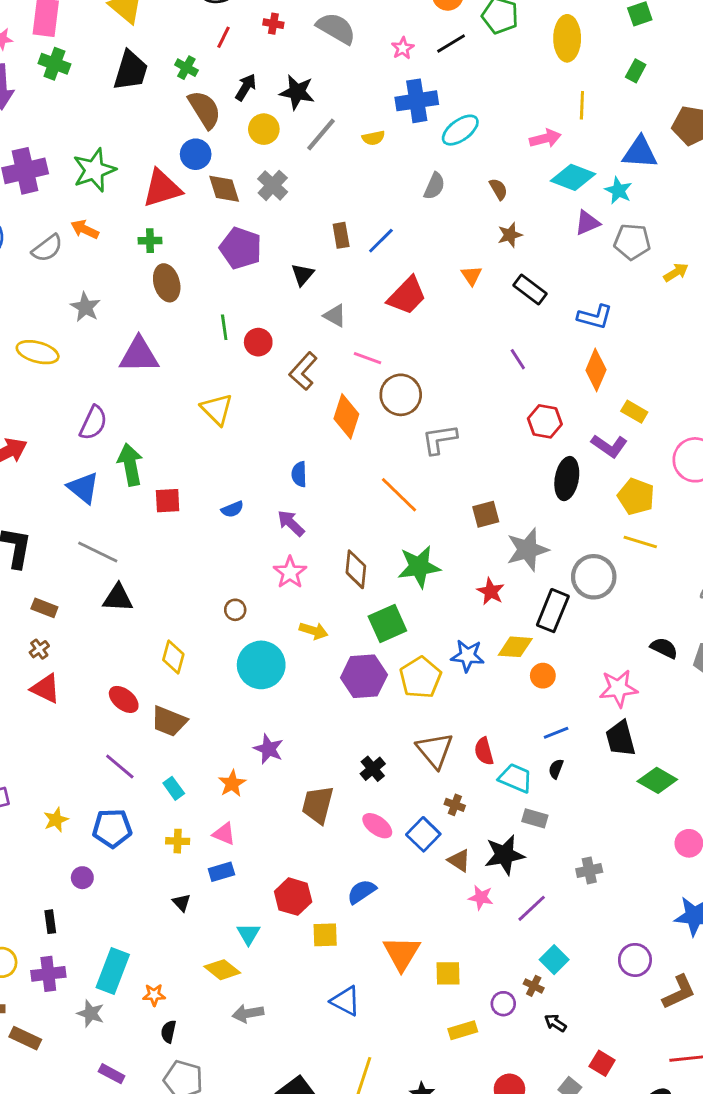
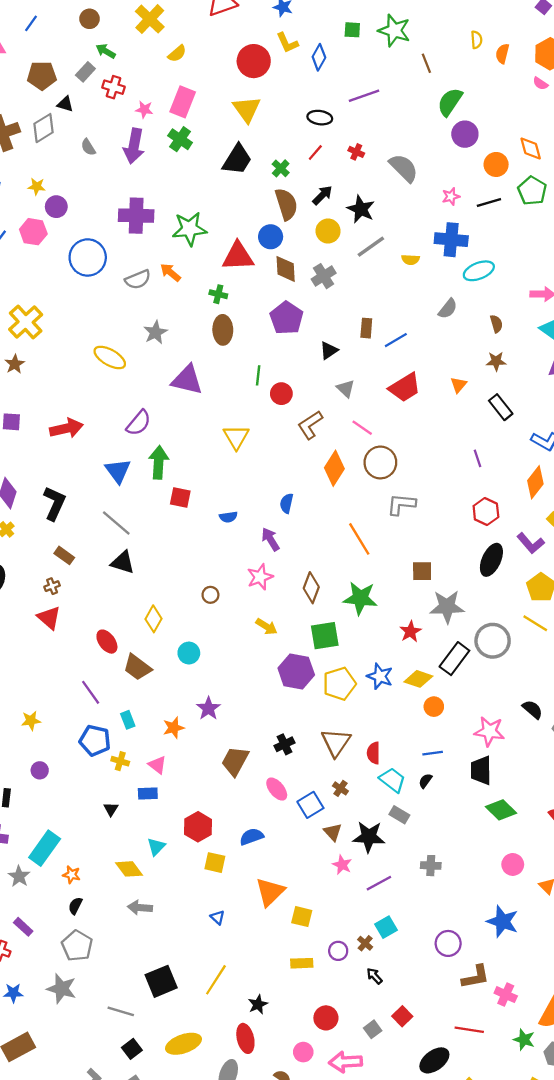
cyan circle: (261, 665) -> (189, 653), moved, size x0.6
blue pentagon: (112, 828) -> (95, 740), moved
blue triangle: (346, 1001) -> (217, 917), size x0.6

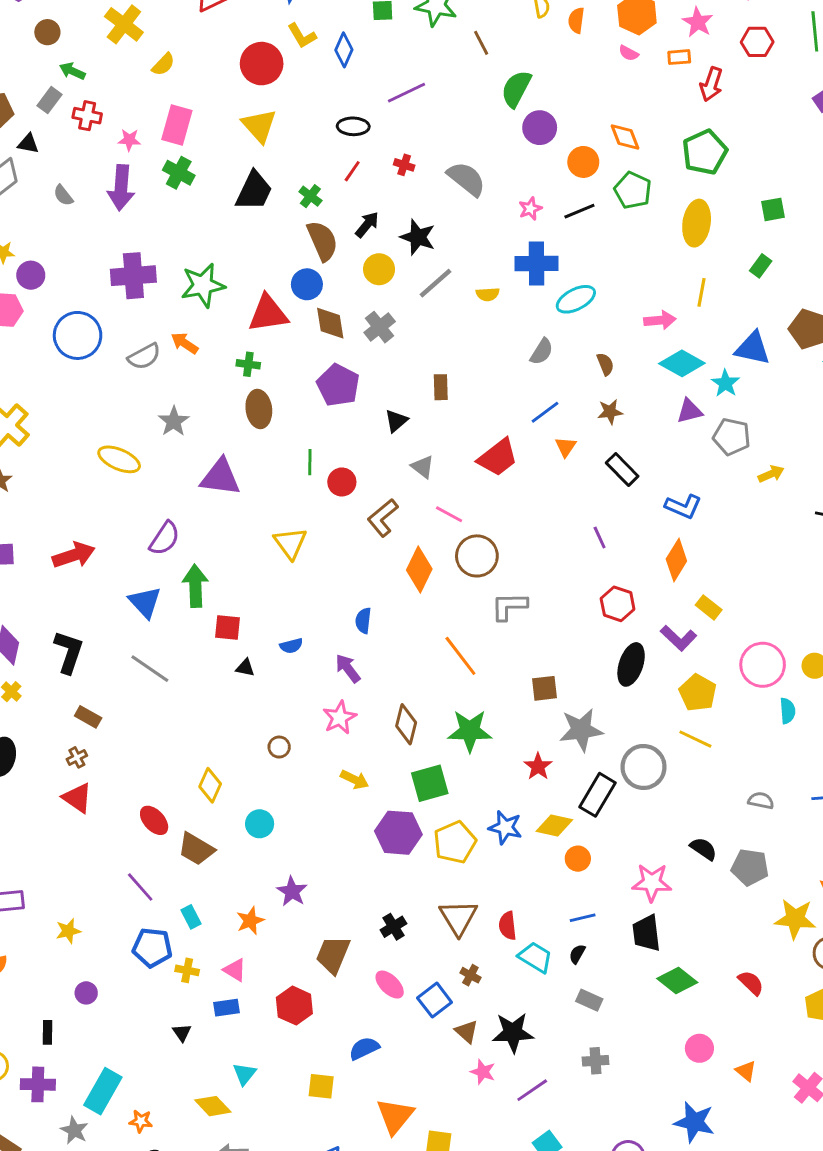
blue line: (396, 340) -> (545, 412), moved
black triangle: (123, 562) -> (245, 668), moved, size x0.6
gray rectangle: (399, 815) -> (589, 1000), moved
red hexagon: (198, 827) -> (294, 1006), moved

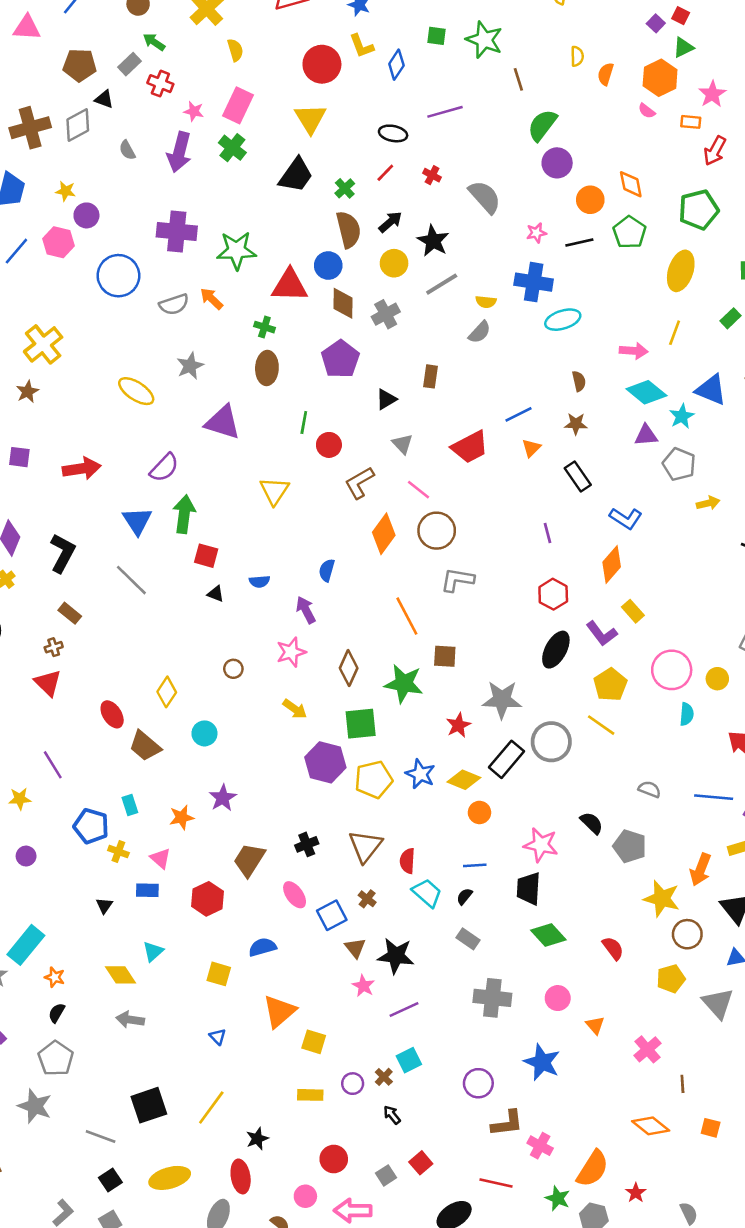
yellow semicircle: (163, 64) -> (235, 50), turned -70
gray semicircle: (542, 352) -> (480, 332), moved
brown square: (545, 688) -> (445, 656), moved
purple line: (140, 887) -> (53, 765), moved
gray cross: (595, 1061) -> (492, 998), moved, size x1.6

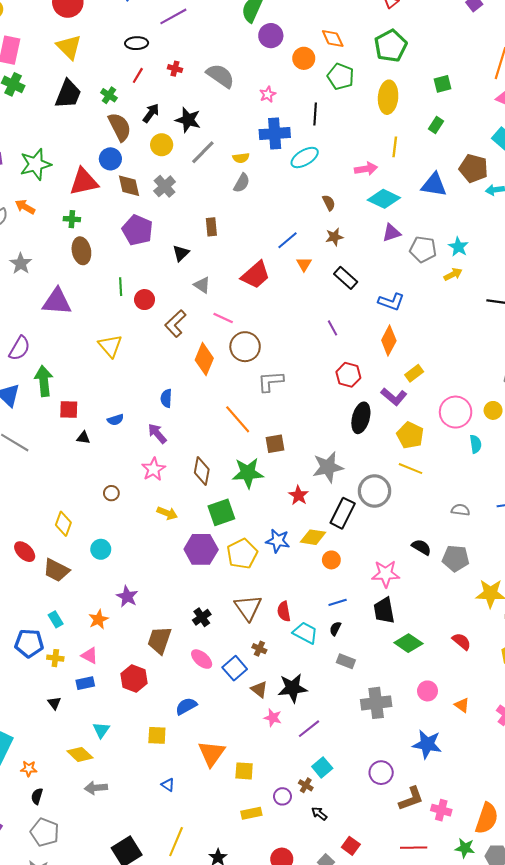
black line: (579, 242) -> (315, 114), moved, turned -60
cyan star: (682, 416) -> (458, 247), moved
yellow rectangle: (633, 611) -> (414, 373), turned -72

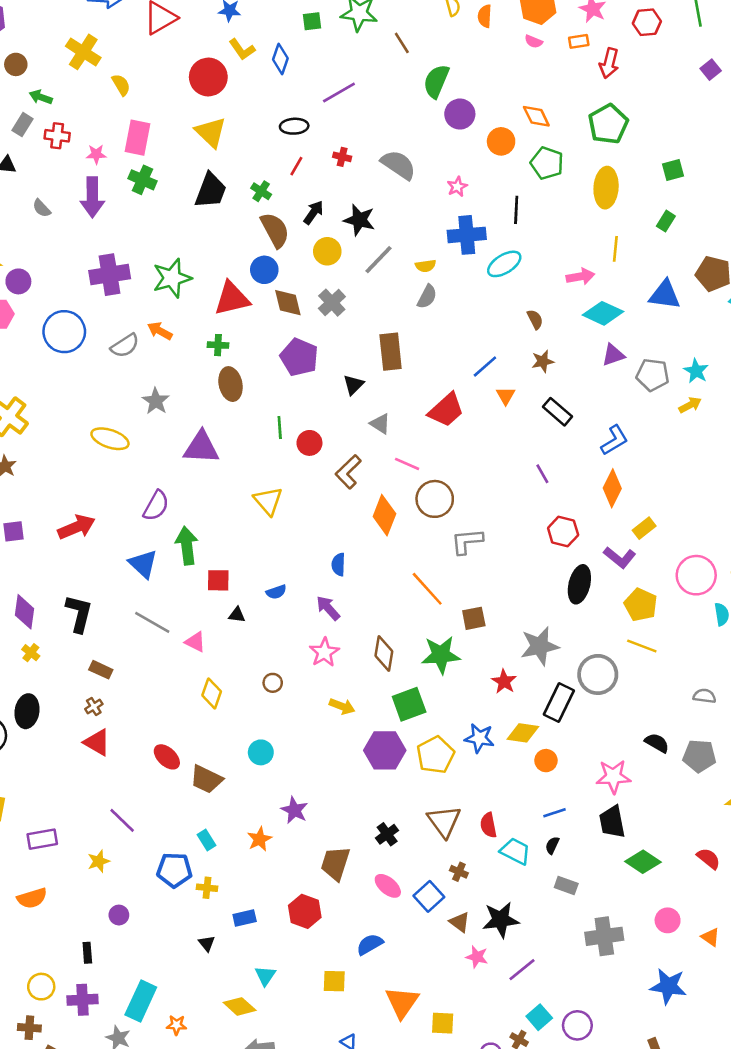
brown rectangle: (211, 227) -> (391, 352), size x1.6
blue L-shape: (391, 302) -> (614, 440), turned -50
yellow diamond: (63, 524) -> (212, 693), moved
pink triangle: (90, 656) -> (195, 642), moved
purple circle: (381, 773) -> (577, 1025), moved

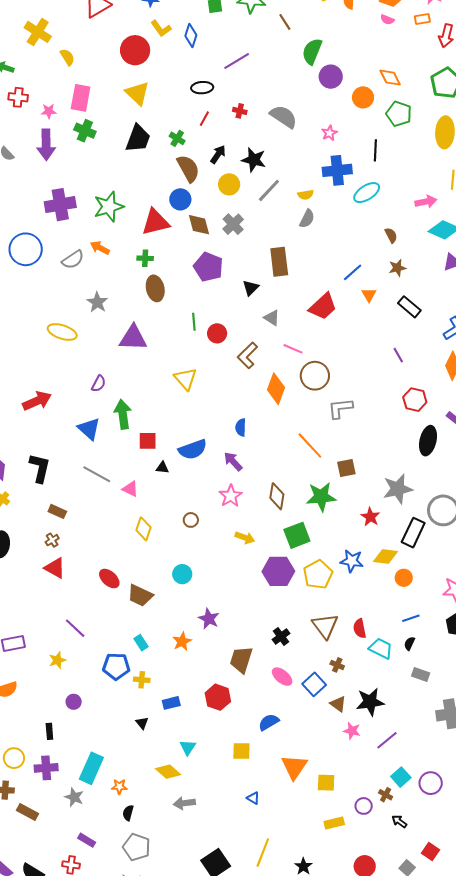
purple semicircle: (156, 506) -> (99, 384), size x0.7
blue semicircle: (276, 592) -> (193, 449), size x1.8

